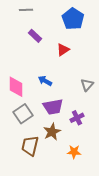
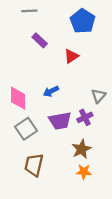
blue arrow: (45, 81) -> (51, 91), turned -56
purple cross: (77, 118) -> (85, 117), moved
brown star: (52, 132) -> (81, 149), moved

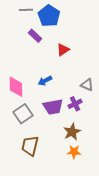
blue pentagon: (83, 21) -> (49, 16), moved
gray triangle: (98, 96) -> (87, 85), turned -48

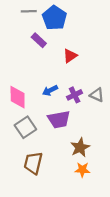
purple cross: (75, 104) -> (75, 95), moved

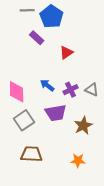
blue arrow: (50, 90) -> (47, 85), turned 64
brown star: (80, 147) -> (83, 126), moved
brown trapezoid: (33, 163) -> (31, 154), turned 80

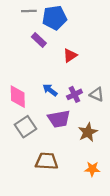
blue pentagon: (51, 17) -> (54, 18), turned 30
brown trapezoid: (31, 154) -> (47, 161), moved
orange star: (78, 160) -> (92, 169), moved

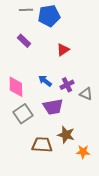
purple rectangle: (39, 40) -> (24, 41), moved
gray triangle: (97, 94) -> (86, 94), moved
brown star: (88, 132) -> (66, 135), moved, turned -30

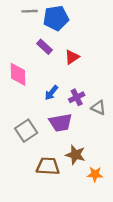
purple rectangle: (24, 41) -> (44, 47), moved
blue arrow: (45, 81) -> (51, 93), turned -88
pink diamond: (16, 87) -> (18, 74), moved

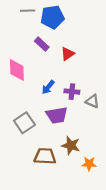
purple cross: (77, 97) -> (72, 92), turned 32

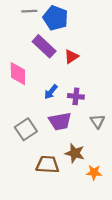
blue pentagon: (52, 17) -> (55, 18), turned 30
purple rectangle: (42, 44) -> (44, 46), size x1.5
gray triangle: (92, 101) -> (97, 121), moved, turned 32

